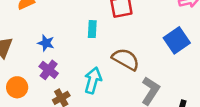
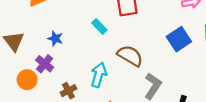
cyan rectangle: (92, 29) -> (99, 26), turned -49
purple cross: (49, 70) -> (45, 64), moved

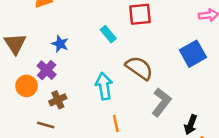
cyan arrow: (99, 75) -> (104, 86), turned -30
brown cross: (68, 91) -> (58, 100), moved

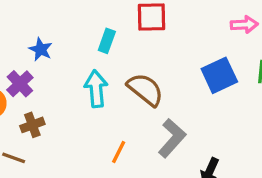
cyan rectangle: (108, 34) -> (107, 41), turned 56
cyan arrow: (104, 86) -> (96, 89), moved
orange line: (116, 123) -> (119, 152), moved, turned 35

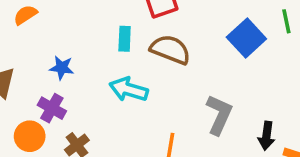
cyan arrow: (96, 89) -> (129, 89), turned -51
brown semicircle: (145, 90) -> (170, 50), moved

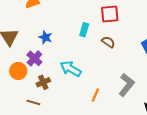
brown semicircle: (170, 50) -> (108, 42), size x0.6
cyan arrow: (129, 89) -> (71, 69), moved

